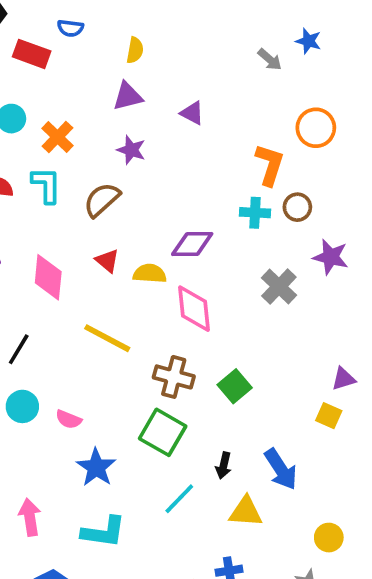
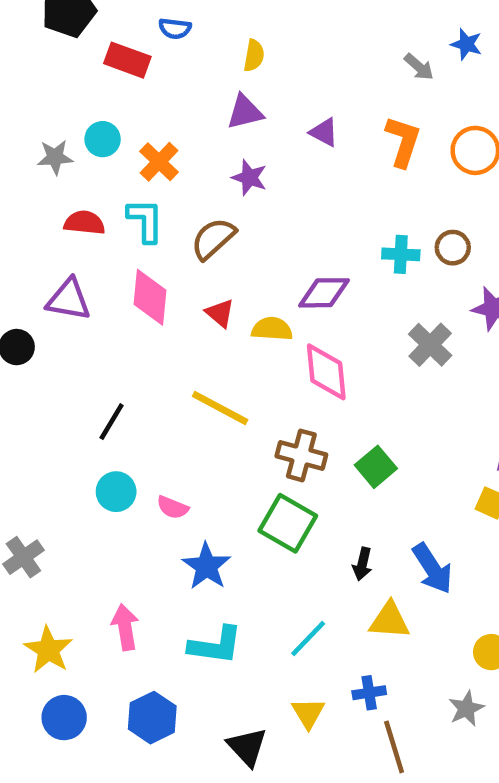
orange L-shape: (270, 165) -> (403, 141), moved
pink diamond: (48, 277) -> (150, 297), moved
cyan line: (179, 499) -> (308, 638), moved

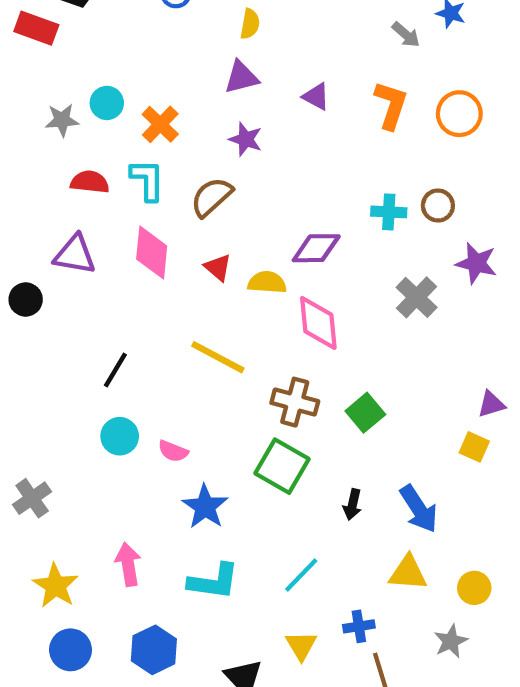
red rectangle: (127, 60) -> (36, 28), moved
yellow triangle: (389, 620) -> (408, 573), moved

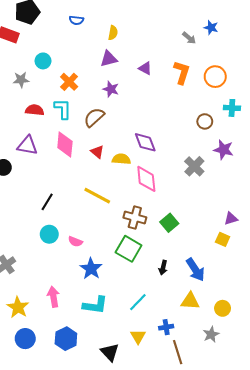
cyan circle: (107, 103) -> (43, 61), moved
cyan cross: (389, 212) -> (232, 108), moved
purple diamond: (316, 248) -> (145, 142), turned 70

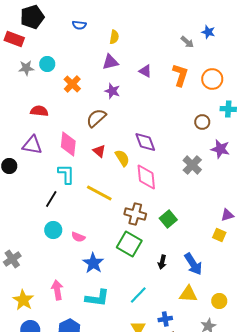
gray star: (21, 80) -> (26, 68), moved
cyan L-shape: (63, 109) -> (66, 174), moved
yellow semicircle: (121, 159) -> (122, 158), turned 54

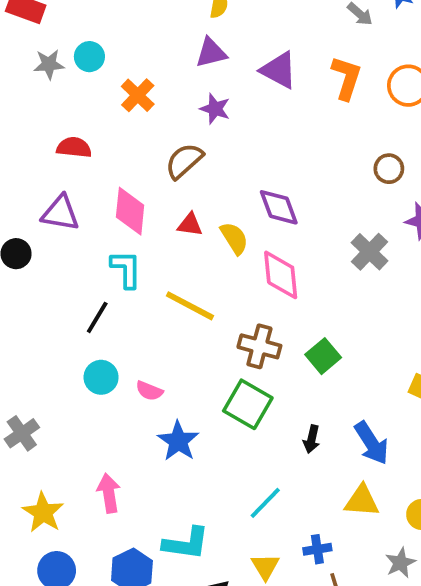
purple triangle: (145, 71) -> (279, 70), size x1.5
red triangle: (99, 151) -> (190, 225), turned -32
cyan L-shape: (97, 298) -> (186, 543), moved

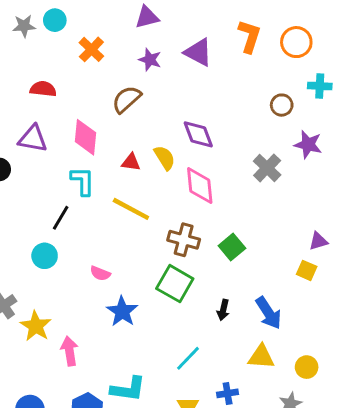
purple triangle: (279, 70) -> (198, 52), moved
red triangle: (190, 225) -> (131, 162), moved
cyan circle: (101, 377) -> (45, 256), moved
yellow star: (43, 513) -> (36, 326), moved

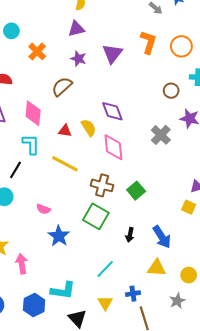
purple triangle: (198, 52) -> (112, 54), turned 40

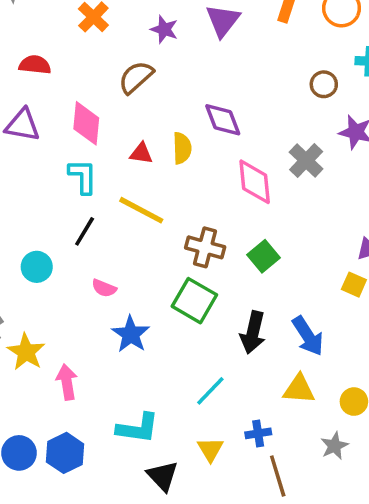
yellow semicircle: (89, 128) -> (182, 148), turned 30
pink diamond: (113, 147) -> (255, 182), moved
black line: (16, 170) -> (85, 231), moved
black arrow: (130, 235) -> (253, 332), size x1.6
blue hexagon: (34, 305) -> (65, 453), moved

